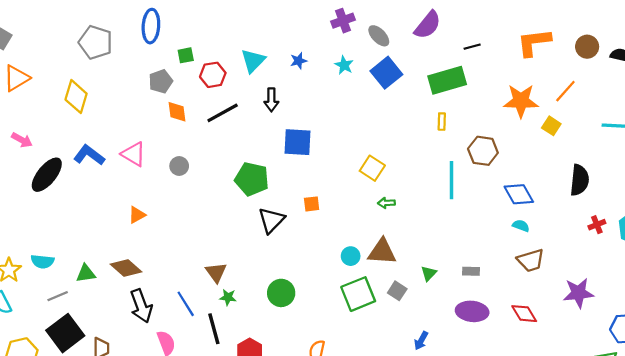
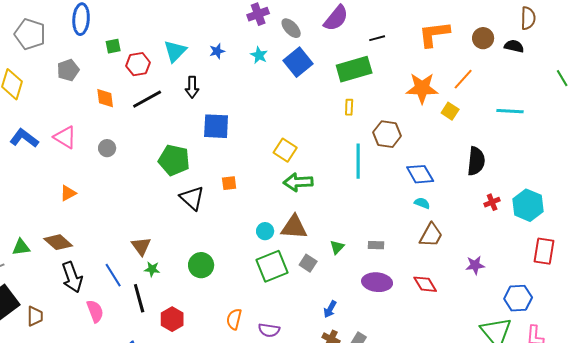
gray pentagon: (161, 81) -> (68, 70), moved
green arrow: (386, 203) -> (298, 182), size x1.8
black triangle: (271, 220) -> (192, 198), turned -32
brown trapezoid: (531, 260) -> (431, 235), turned -44
purple star: (578, 293) -> (475, 265), size x0.7

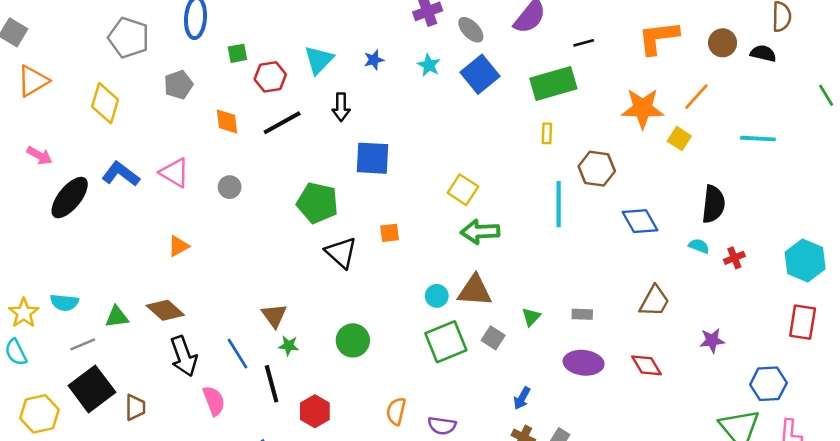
cyan semicircle: (422, 203) -> (699, 246), moved
cyan hexagon: (528, 205) -> (805, 260), moved

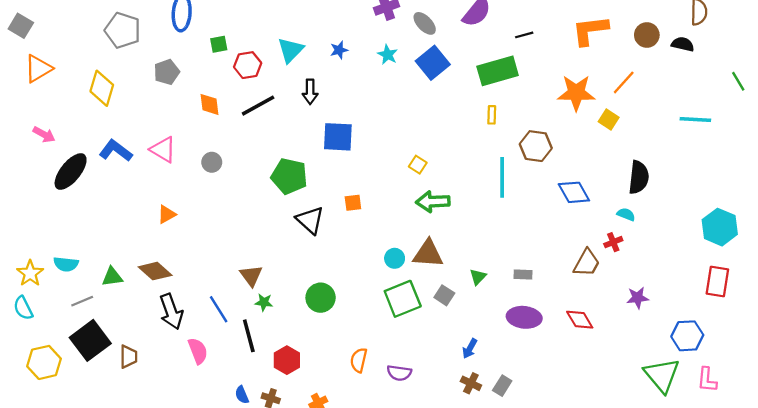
cyan line: (758, 139) -> (695, 119), moved
yellow square: (463, 190) -> (418, 165), size x0.7
red cross: (734, 258) -> (613, 242), moved

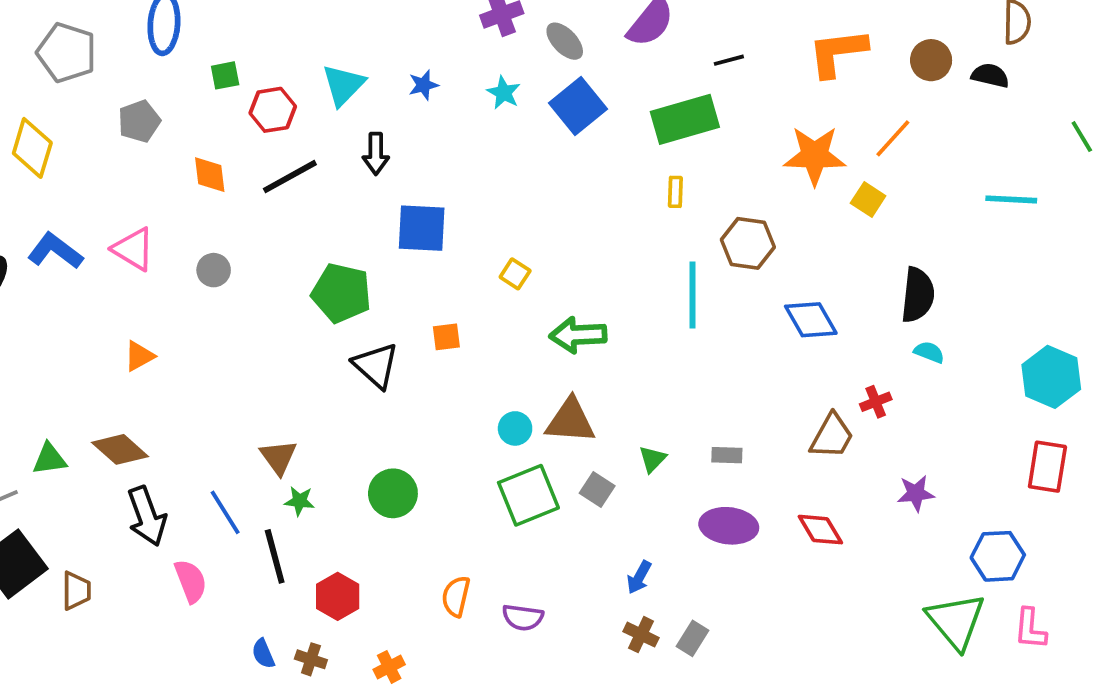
yellow square: (418, 165) -> (515, 274), moved
cyan semicircle: (626, 214) -> (929, 352), moved

